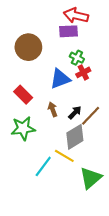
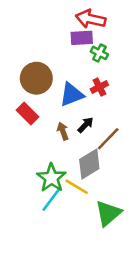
brown circle: (28, 47) -> (36, 78), moved
green cross: (77, 58) -> (99, 53), moved
black arrow: (75, 113) -> (86, 125), moved
green star: (23, 128) -> (51, 178), moved, turned -30

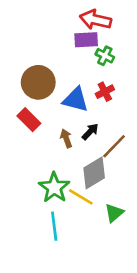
blue triangle: (72, 95) -> (76, 100), turned 36
cyan line: (51, 199) -> (54, 226), moved, turned -44
green triangle: (108, 213) -> (114, 213), moved, size x0.7

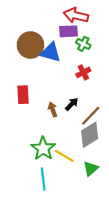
brown circle: (38, 82) -> (30, 45), moved
blue triangle: (76, 100) -> (51, 52), moved
red rectangle: (29, 120) -> (23, 95), turned 42
gray diamond: (94, 173) -> (90, 135), moved

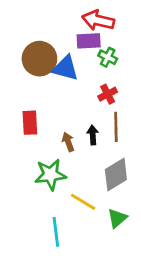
black arrow: (72, 104) -> (93, 135), turned -48
brown line: (91, 116) -> (116, 127), moved, turned -45
green star: (43, 148) -> (50, 175), moved, turned 30

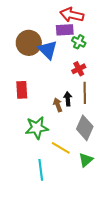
blue triangle: (65, 68) -> (48, 50), turned 30
brown arrow: (68, 142) -> (58, 105), moved
gray diamond: (116, 175) -> (85, 128), turned -35

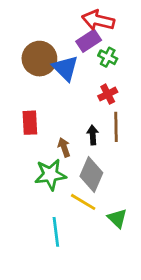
purple rectangle: (65, 30) -> (89, 41), turned -30
brown arrow: (58, 105) -> (64, 147), moved
gray diamond: (85, 128) -> (91, 175), moved
green triangle: (86, 160) -> (117, 218), turned -35

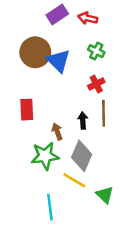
red arrow: (98, 20) -> (88, 18), size x0.7
purple rectangle: (89, 41) -> (57, 14), moved

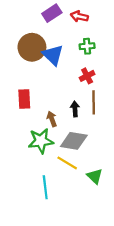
green cross: (96, 51) -> (87, 46), turned -32
gray diamond: (82, 156) -> (74, 141), turned 76

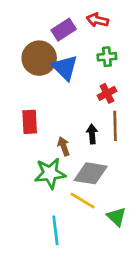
purple rectangle: (52, 13) -> (64, 30), moved

